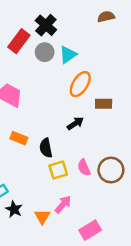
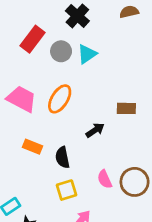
black cross: (46, 25) -> (77, 16), moved
orange ellipse: (80, 84) -> (60, 99), moved
yellow square: (58, 170) -> (66, 190), moved

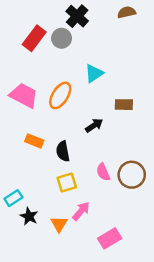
gray circle: (61, 51) -> (62, 38), moved
cyan triangle: (87, 54) -> (94, 73), moved

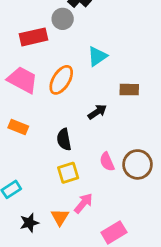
red rectangle: (34, 38) -> (33, 37), moved, turned 40
orange rectangle: (34, 141) -> (18, 127), moved
black star: (29, 216) -> (29, 223), moved, turned 30

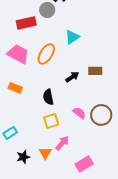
brown rectangle: (129, 90) -> (95, 71), moved
pink semicircle: (107, 162) -> (79, 113), turned 152

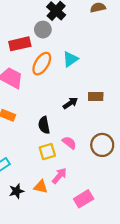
orange ellipse: (46, 54) -> (42, 64), moved
pink semicircle: (79, 113) -> (69, 143), moved
orange triangle: (45, 153) -> (41, 187), turned -48

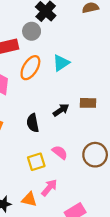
black semicircle: (44, 125) -> (33, 123), moved

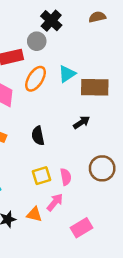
brown rectangle: (88, 103) -> (95, 87), moved, size x1.6
black arrow: (61, 110) -> (82, 122), moved
pink semicircle: (60, 152) -> (66, 177), moved, turned 42

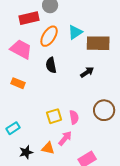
black semicircle: (38, 136) -> (51, 65), moved

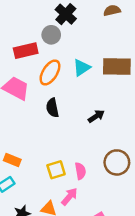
brown rectangle: (98, 43) -> (117, 66), moved
orange rectangle: (18, 83) -> (12, 160), moved

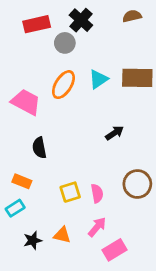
red rectangle: (26, 51) -> (37, 24), moved
black semicircle: (52, 108) -> (39, 148), moved
pink arrow: (69, 196) -> (97, 227), moved

